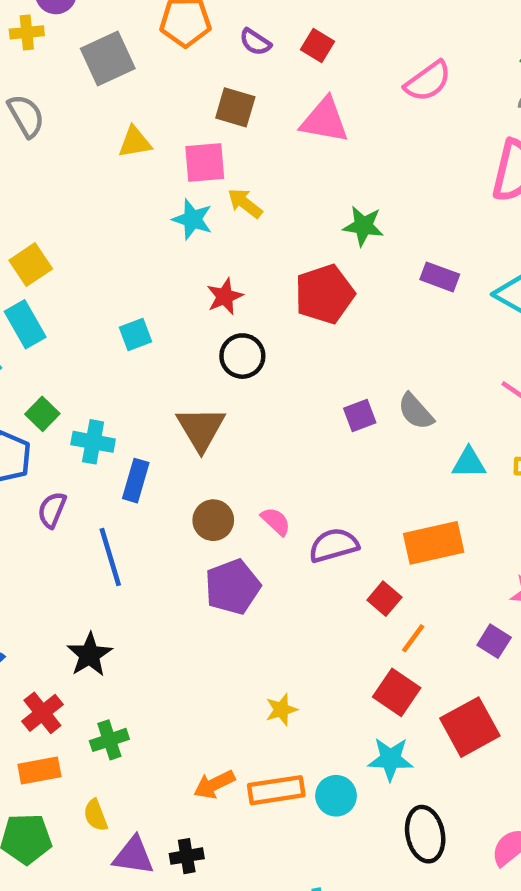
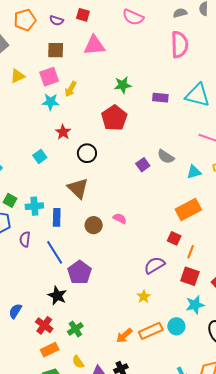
pink semicircle: (428, 81) -> (133, 17), turned 75
yellow arrow: (245, 203) -> (71, 89), turned -84
red star: (225, 296) -> (63, 132), moved
purple semicircle: (334, 545) -> (154, 265), moved
purple pentagon: (233, 587) -> (80, 272), moved

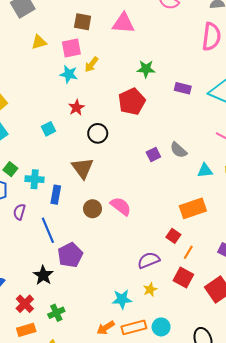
pink semicircle: (120, 219) -> (121, 206), size x1.5
yellow star: (144, 297) -> (150, 289), moved
cyan star: (195, 305) -> (122, 299), moved

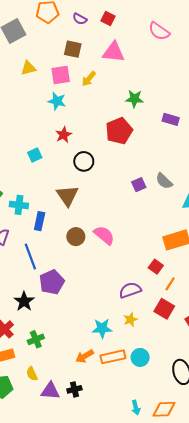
yellow arrow: (92, 64) -> (89, 79), moved

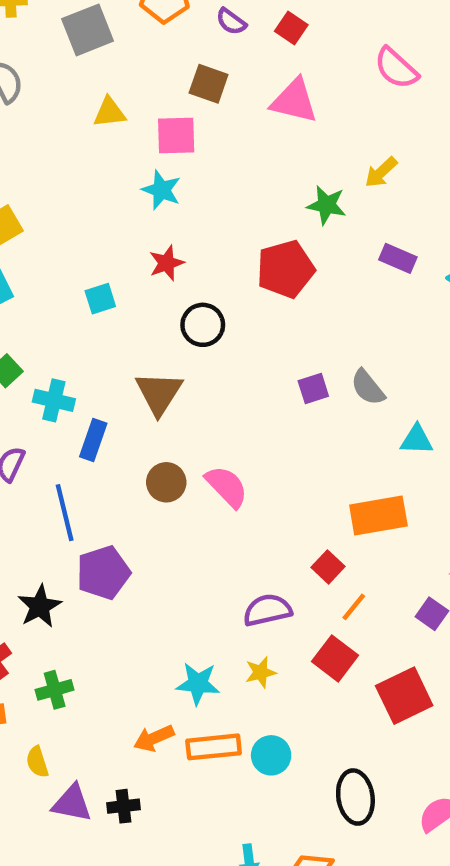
yellow arrow: (89, 79) -> (381, 172), moved

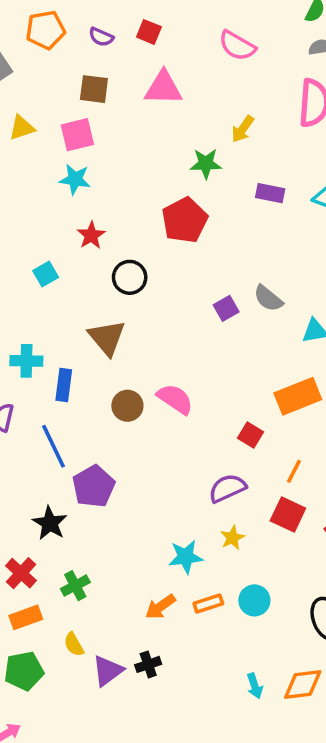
red square: (328, 567) -> (251, 435), moved
orange rectangle: (214, 747) -> (208, 603), size x0.7
purple triangle: (72, 803) -> (108, 671), turned -36

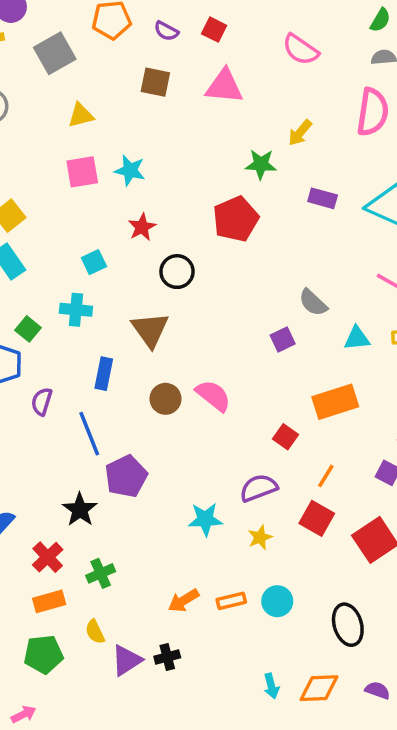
pink square: (77, 135) -> (82, 172), moved
purple square: (226, 308) -> (283, 340), moved
cyan cross: (26, 361) -> (76, 310), moved
cyan star: (186, 557) -> (205, 519), moved

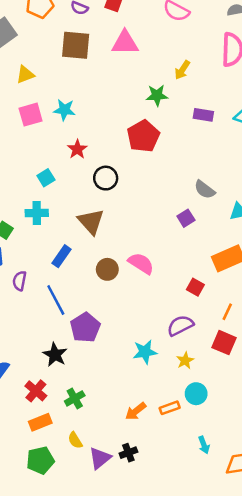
brown square: (155, 82) -> (76, 45), size x1.4
blue rectangle: (104, 374) -> (62, 256), turned 30
cyan circle: (277, 601) -> (196, 394), moved
cyan arrow: (271, 686) -> (204, 445), moved

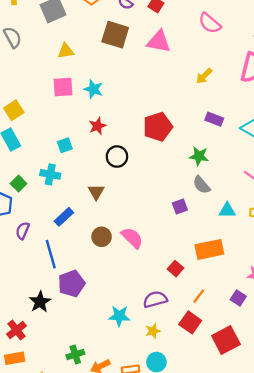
green star: (157, 95) -> (199, 156), moved
brown triangle: (91, 221) -> (96, 192), size x0.7
green cross: (75, 398) -> (75, 355), moved

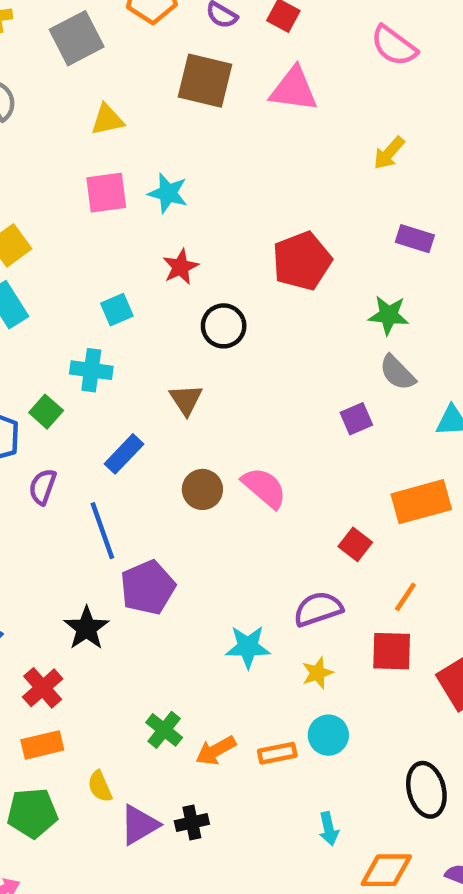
green square: (19, 184) -> (46, 412), moved
red square: (190, 322) -> (392, 651), turned -30
green cross: (75, 355) -> (164, 730), turned -30

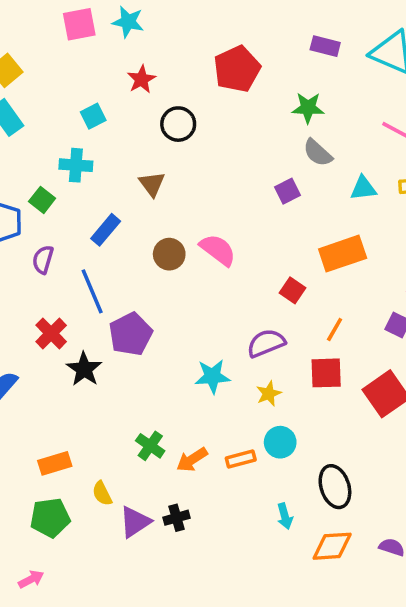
red cross: (43, 688) -> (51, 333), moved
black ellipse: (426, 790) -> (335, 487), moved

